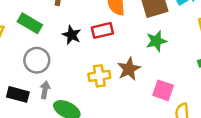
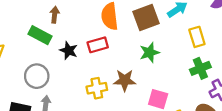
green rectangle: (30, 23) -> (40, 35), moved
brown star: (129, 69) -> (125, 80), turned 30

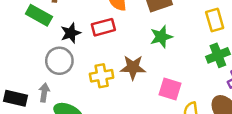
black star: (69, 51) -> (71, 33), turned 30
gray circle: (37, 76) -> (59, 61), moved

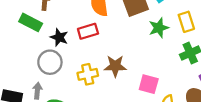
black star: (71, 33) -> (59, 37), turned -30
green star: (161, 37) -> (159, 28), moved

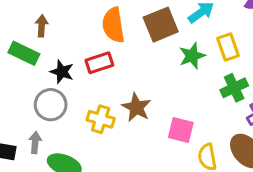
brown star: (115, 66) -> (136, 107), turned 30
yellow cross: (88, 74) -> (101, 119), turned 30

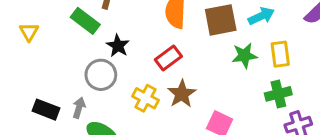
red rectangle: (99, 63) -> (168, 58), moved, turned -30

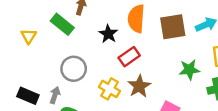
yellow triangle: (29, 32) -> (29, 36), moved
black star: (118, 46) -> (108, 34), moved
green star: (244, 56) -> (189, 70), moved

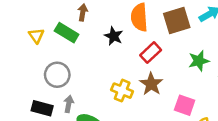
yellow triangle: (29, 36) -> (36, 36), moved
red rectangle: (129, 57) -> (151, 53), moved
gray circle: (74, 69) -> (57, 75), moved

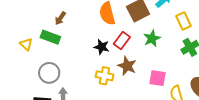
brown arrow: (83, 12) -> (60, 18), turned -144
black star: (114, 36) -> (102, 47), moved
green star: (199, 61) -> (152, 38), moved

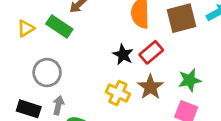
green star: (152, 38) -> (190, 80), moved
yellow triangle: (26, 44) -> (26, 28), turned 32

